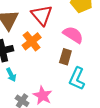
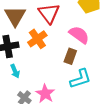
cyan L-shape: (77, 79) -> (80, 79), turned -135

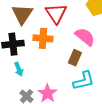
orange cross: (37, 39) -> (43, 38), turned 36

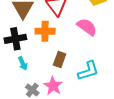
brown rectangle: (75, 58) -> (60, 59), moved

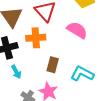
cyan L-shape: (88, 71) -> (82, 74), turned -130

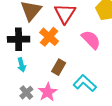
orange cross: (36, 38) -> (49, 37), turned 30

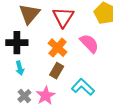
orange cross: (49, 37) -> (58, 48), moved

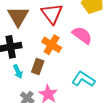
brown rectangle: (57, 71) -> (38, 66), moved

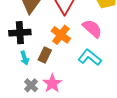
cyan L-shape: (83, 79) -> (90, 57), moved

